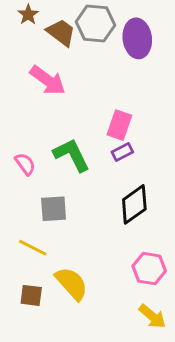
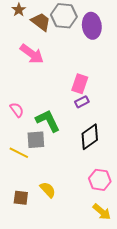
green L-shape: (72, 155) -> (48, 121), moved
yellow line: (33, 248) -> (19, 153), moved
yellow semicircle: (72, 283) -> (48, 190), size x0.7

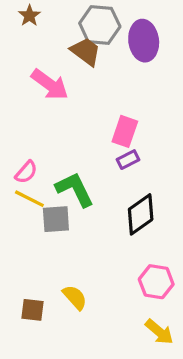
brown trapezoid: (41, 22) -> (86, 52), moved
pink semicircle: (17, 110) -> (26, 172), turned 77
yellow line: (19, 153) -> (29, 199), moved

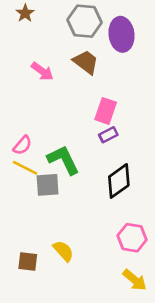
brown trapezoid: (86, 52) -> (86, 62), moved
pink arrow: (50, 84) -> (42, 71), size x0.7

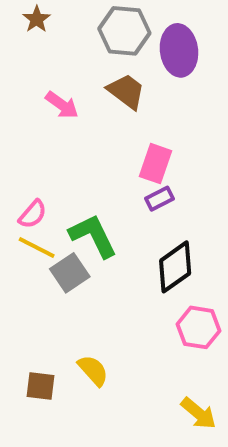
gray square: (48, 185) -> (70, 273), turned -30
pink hexagon: (132, 238) -> (199, 327), moved

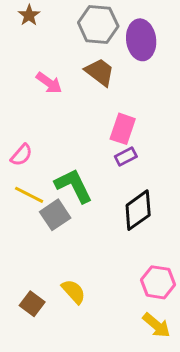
pink semicircle: (33, 214) -> (21, 155), moved
pink hexagon: (199, 327) -> (158, 282), moved
brown square: (40, 386) -> (32, 304), turned 30

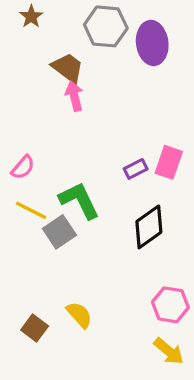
brown trapezoid: (100, 72) -> (68, 68), moved
pink arrow: (49, 83) -> (74, 96), moved, turned -140
pink rectangle: (123, 129) -> (169, 162), moved

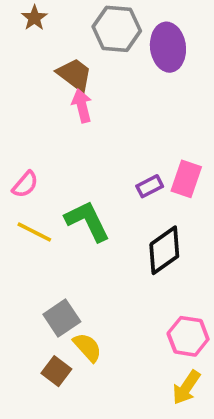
gray square: (59, 232) -> (62, 318), moved
brown square: (35, 328) -> (56, 371), moved
yellow arrow: (169, 351) -> (186, 388), turned 84

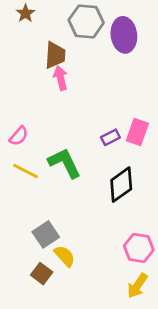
brown trapezoid: (75, 75) -> (55, 55), turned 56

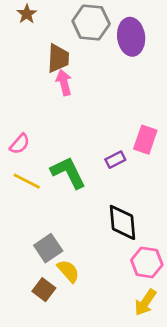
purple rectangle: (110, 137) -> (115, 160), moved
black diamond: (121, 185) -> (123, 222), moved, turned -60

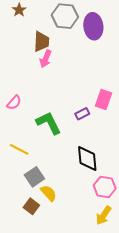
pink arrow: (64, 82) -> (46, 59), turned -144
yellow line: (27, 181) -> (19, 149), moved

